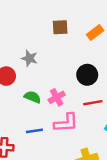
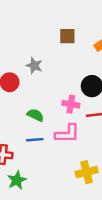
green semicircle: (33, 97) -> (35, 115), moved
pink cross: (57, 97) -> (71, 104), moved, turned 35

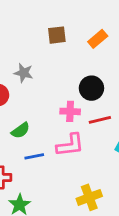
green semicircle: (35, 115) -> (21, 130), moved, turned 126
yellow cross: (87, 172) -> (89, 197), moved

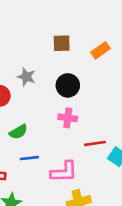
black circle: (91, 88) -> (68, 85), moved
red line: (100, 120) -> (95, 143), moved
pink L-shape: (70, 145) -> (64, 172), moved

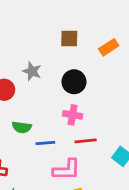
green semicircle: (18, 132) -> (22, 127), turned 36
red line: (95, 143) -> (86, 141), moved
blue line: (29, 158) -> (45, 143), moved

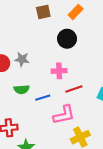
gray star: (32, 71) -> (22, 59), moved
black circle: (74, 82) -> (67, 39), moved

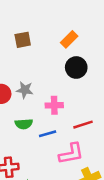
brown square: (43, 12) -> (23, 40), moved
orange rectangle: (76, 12) -> (69, 39), moved
pink cross: (59, 71) -> (54, 105), moved

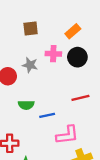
gray star: (25, 90) -> (30, 65), moved
pink cross: (54, 105) -> (53, 54), moved
red line: (83, 125) -> (80, 98), moved

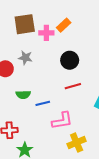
brown square: (31, 29) -> (25, 24), size x1.5
pink cross: (53, 54) -> (46, 33), moved
black circle: (77, 57) -> (70, 60), moved

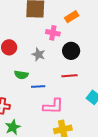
pink cross: (46, 33) -> (53, 33), moved
gray star: (25, 58) -> (39, 54), moved

